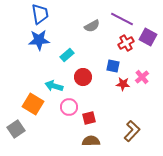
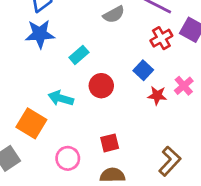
blue square: (113, 66) -> (143, 70), turned 32
pink circle: (69, 107) -> (68, 158), moved

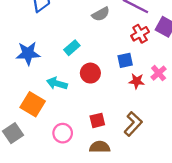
blue star: (40, 34) -> (28, 53), moved
blue square: (143, 70) -> (125, 60), turned 35
brown L-shape: (170, 161) -> (133, 124), moved

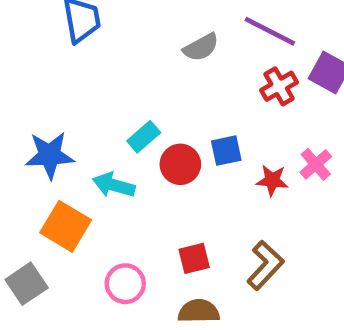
cyan rectangle: (72, 48) -> (144, 137), moved
blue star: (28, 53) -> (50, 155), moved
blue square: (125, 60) -> (226, 151), moved

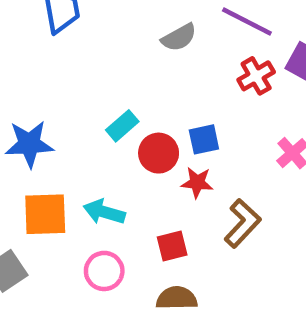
red star: (272, 180) -> (197, 183), moved
cyan arrow: (114, 185) -> (104, 212), moved
orange square: (66, 226) -> (45, 214), turned -33
brown L-shape: (265, 265) -> (242, 223), moved

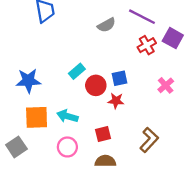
brown L-shape: (242, 223) -> (149, 140), moved

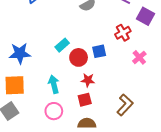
red cross: (147, 45) -> (123, 33), moved
red star: (116, 101) -> (88, 80), moved
cyan arrow: (67, 116) -> (54, 84), turned 60
orange square: (37, 117) -> (15, 85), moved

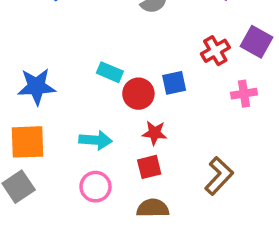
purple square: (145, 16) -> (256, 42), moved
cyan rectangle: (62, 45) -> (110, 72), turned 64
pink cross: (139, 57) -> (244, 94), turned 32
cyan arrow: (54, 84) -> (95, 140), turned 108

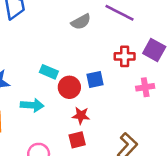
red cross: (215, 51) -> (125, 56), turned 30
cyan arrow: (95, 140) -> (32, 105), moved

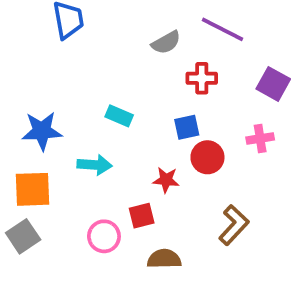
red cross: (125, 56) -> (202, 78), moved
red circle: (69, 87) -> (207, 157), moved
red square: (77, 140) -> (142, 216), moved

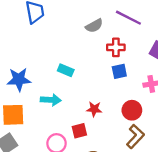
blue square: (187, 127) -> (119, 71), moved
red circle: (207, 157) -> (132, 110), moved

